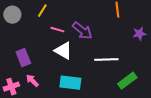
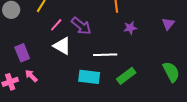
pink line: (57, 30) -> (56, 25), turned -64
purple star: (139, 34) -> (130, 28), moved
cyan rectangle: (70, 83) -> (89, 77), moved

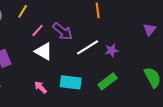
purple star: (130, 28) -> (112, 50), moved
white line: (105, 55) -> (88, 47), moved, turned -30
pink arrow: (31, 76) -> (41, 87), moved

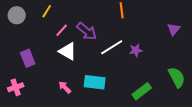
green rectangle: (108, 81) -> (142, 91), moved

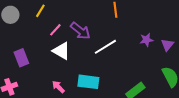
purple triangle: (174, 29) -> (167, 45), moved
purple star: (136, 50) -> (146, 40), moved

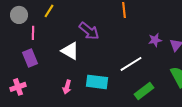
pink line: (55, 30) -> (33, 33), moved, turned -40
white line: (105, 47) -> (131, 64), moved
pink arrow: (58, 87) -> (67, 87), turned -120

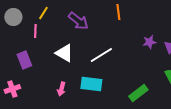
purple arrow: (89, 31) -> (78, 21), moved
pink line: (33, 33) -> (35, 31), moved
white line: (131, 64) -> (101, 55), moved

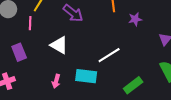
purple star: (149, 42) -> (135, 19), moved
white line: (101, 55) -> (109, 55), moved

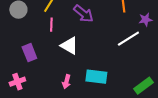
pink line: (30, 23) -> (51, 25), moved
white line: (109, 55) -> (128, 39), moved

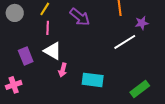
white triangle: (69, 46) -> (53, 51), moved
pink arrow: (66, 82) -> (63, 70), moved

